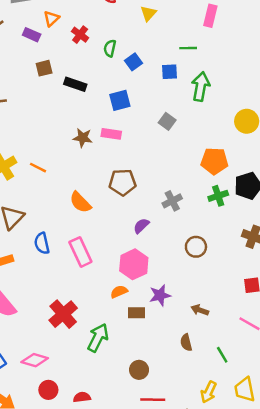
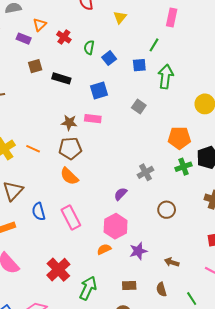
green line: (188, 48) -> (154, 45), turned -56
brown pentagon: (123, 182) -> (70, 148), moved
brown rectangle: (136, 313) -> (129, 286), moved

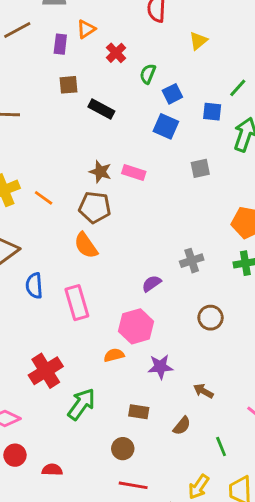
purple rectangle: (24, 39) -> (60, 44), turned 64
blue square: (99, 90) -> (166, 126), moved, turned 30
gray square: (139, 106) -> (200, 168), turned 32
brown semicircle: (161, 289) -> (182, 426), turned -136

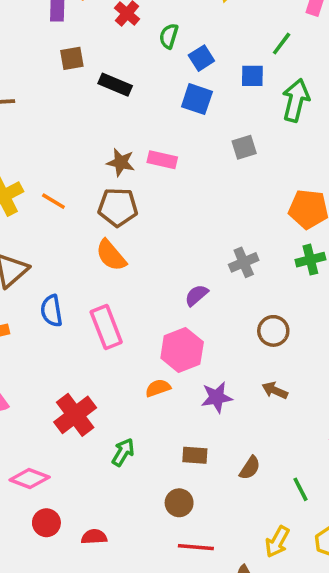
brown arrow: (203, 391) -> (275, 390), moved
green arrow: (81, 404) -> (123, 452), size x0.7

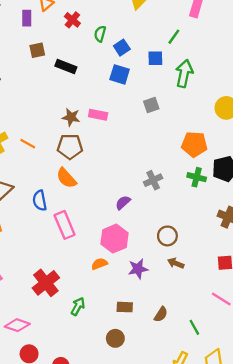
green cross: (310, 260) -> (197, 177), turned 30
blue semicircle: (52, 311) -> (40, 200), moved
brown circle: (273, 331) -> (167, 236), moved

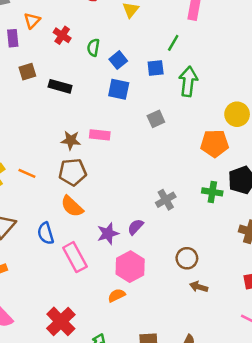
orange pentagon: (194, 144) -> (215, 143), moved
purple star: (138, 269) -> (108, 234), moved

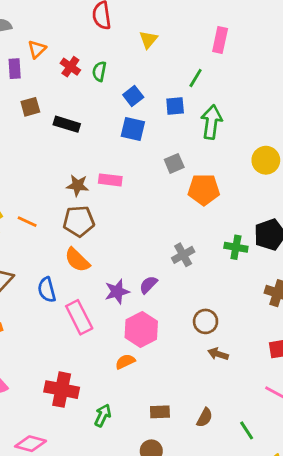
green semicircle: (93, 47) -> (99, 71), moved
orange pentagon: (215, 143) -> (204, 190), moved
red cross: (61, 321) -> (62, 390), turned -36

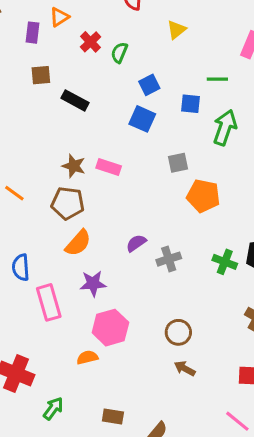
green line: (196, 78) -> (217, 79), turned 48
orange semicircle: (77, 260) -> (78, 243), moved, turned -104
purple semicircle: (148, 285) -> (136, 243), moved

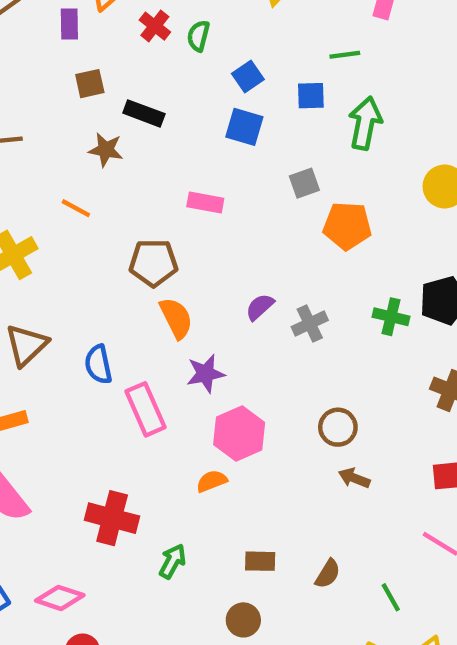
brown star: (74, 166) -> (106, 150), moved
orange line: (14, 193) -> (76, 208), moved
orange semicircle: (78, 243) -> (176, 318), turned -60

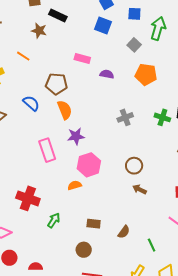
gray square: (304, 183) -> (134, 45), moved, turned -32
purple semicircle: (260, 307) -> (107, 74), moved, turned 48
blue semicircle: (98, 364) -> (31, 103), moved, turned 138

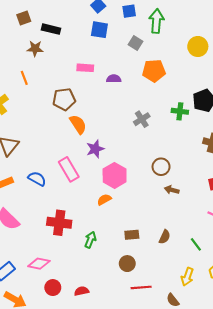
orange line: (23, 56) -> (24, 78), turned 48
blue semicircle: (31, 103) -> (37, 179), moved

